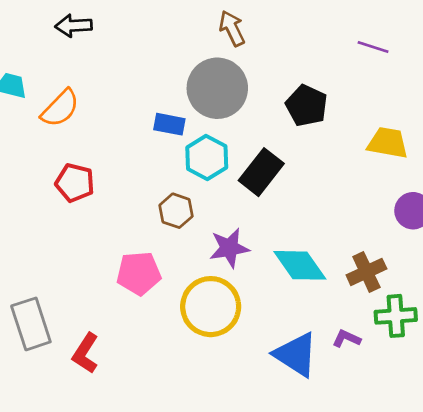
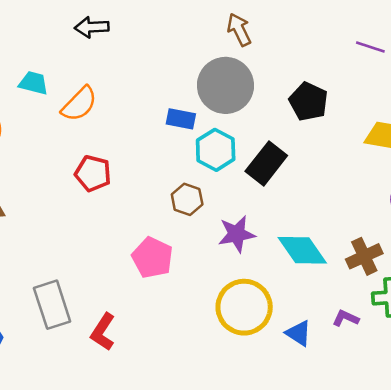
pink pentagon: (139, 273) -> (152, 258), turned 30
yellow circle: (211, 307) -> (244, 307), moved
blue triangle: (296, 355) -> (299, 333), size x0.6

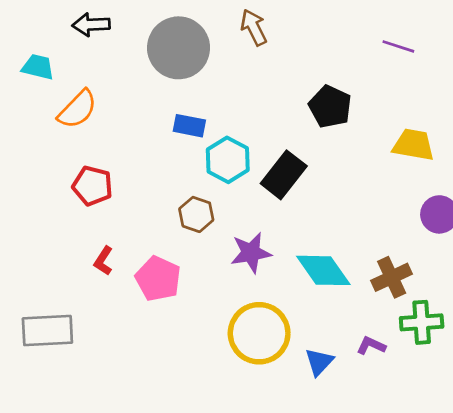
cyan trapezoid: (33, 83) -> (38, 67), moved
gray circle: (225, 85) -> (179, 48), moved
gray rectangle: (52, 305) -> (47, 331), turned -75
red L-shape: (103, 332) -> (103, 261), moved, size x0.7
blue triangle: (299, 333) -> (319, 362), turned 40

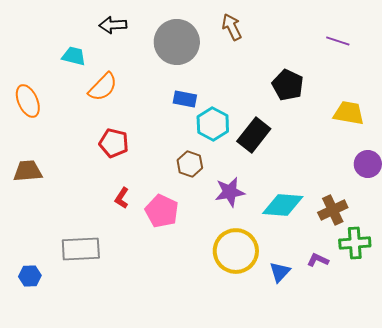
cyan diamond: (323, 270) -> (283, 205), turned -51

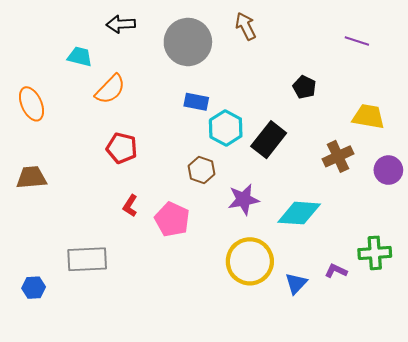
black pentagon: (288, 85) -> (304, 87), size x0.7
brown cross: (333, 210) -> (338, 156), moved

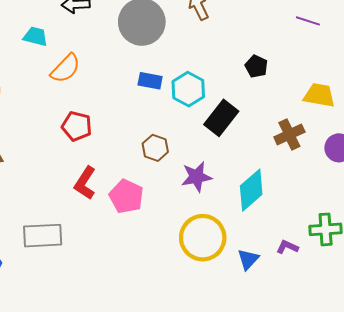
cyan hexagon: (226, 128) -> (188, 89), moved
red L-shape: (130, 206) -> (85, 183), size x1.5
cyan diamond: (299, 213) -> (251, 190), turned -45

